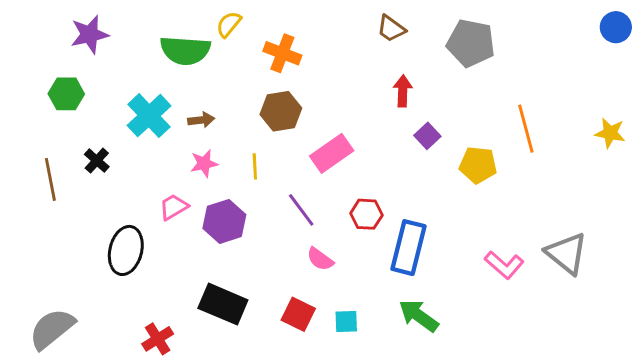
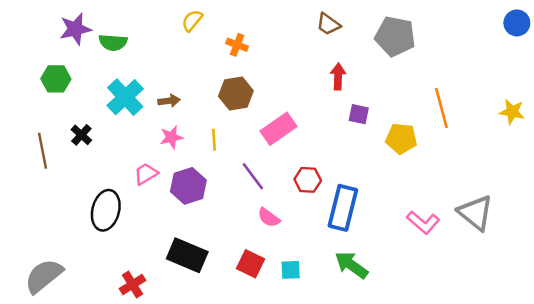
green semicircle: (185, 50) -> (113, 42), moved, size x0.7
orange cross: (282, 53) -> (237, 45), size x0.7
purple square: (427, 136) -> (359, 114), turned -35

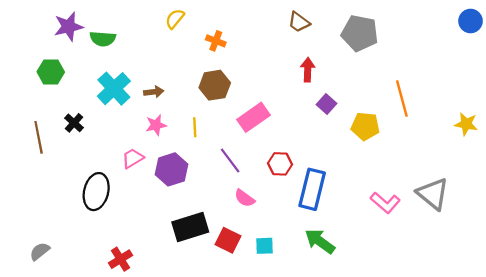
yellow star: (512, 112) -> (466, 124), moved
purple square: (359, 114) -> (327, 104), turned 30
black rectangle: (187, 255) -> (190, 227), moved, turned -40
gray semicircle: (44, 276) -> (40, 251), size x0.6

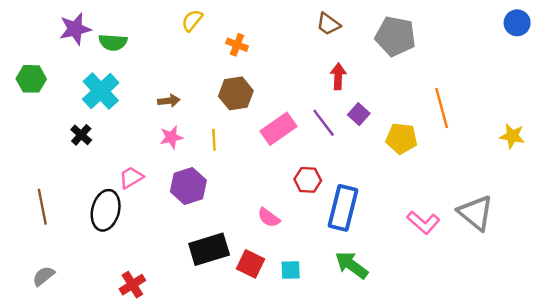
green hexagon: (51, 72) -> (31, 79), moved
cyan cross: (114, 89) -> (101, 91), moved
brown line: (39, 137) -> (42, 207), moved
pink trapezoid: (133, 158) -> (131, 177), moved
purple line: (230, 161) -> (324, 123), moved

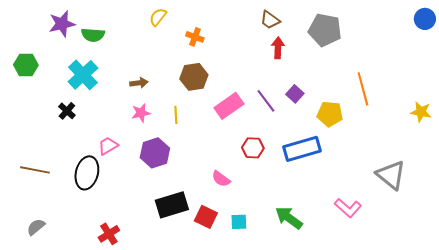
red arrow: (338, 76) -> (278, 48), moved
brown line: (42, 207) -> (35, 170), turned -68
blue rectangle: (343, 208) -> (302, 149), moved, turned 60
pink L-shape: (423, 222) -> (348, 208), moved

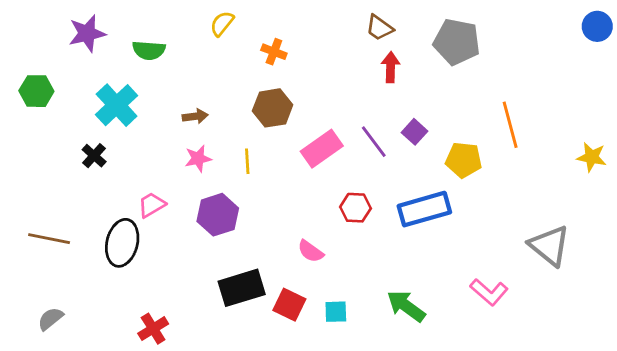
green semicircle: (93, 35) -> (149, 50), moved

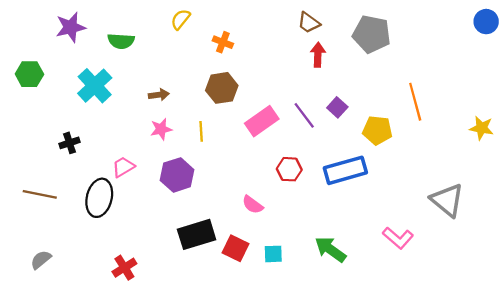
black cross: (94, 156) -> (69, 143), moved, turned 30

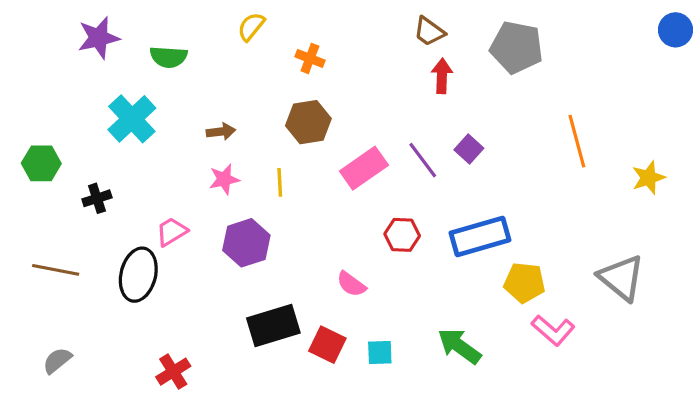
green hexagon: (29, 74) -> (41, 163), moved
yellow star: (482, 128) -> (648, 178), moved, turned -30
yellow pentagon: (377, 130) -> (525, 283), moved

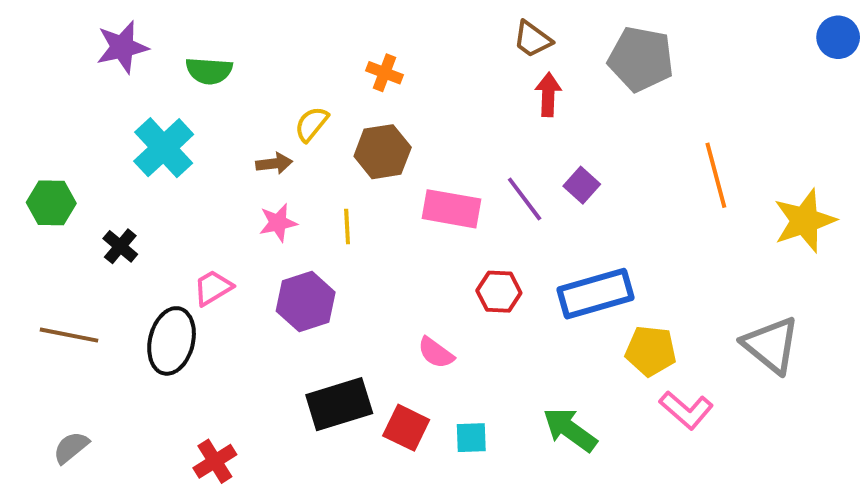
yellow semicircle: (251, 27) -> (312, 124), moved
pink rectangle: (364, 168) -> (452, 209), turned 45
yellow star: (648, 178) -> (805, 221), size x1.5
black cross: (97, 198) -> (120, 246), turned -32

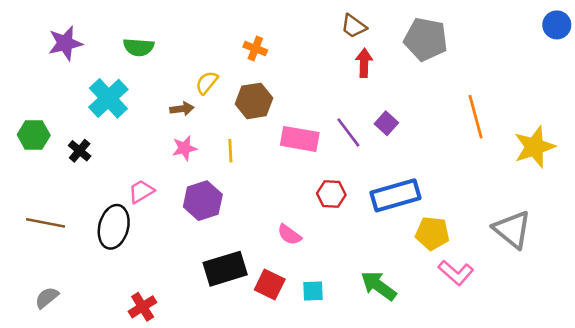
purple star: (122, 47) -> (65, 43), moved
black cross: (120, 246) -> (80, 151), moved

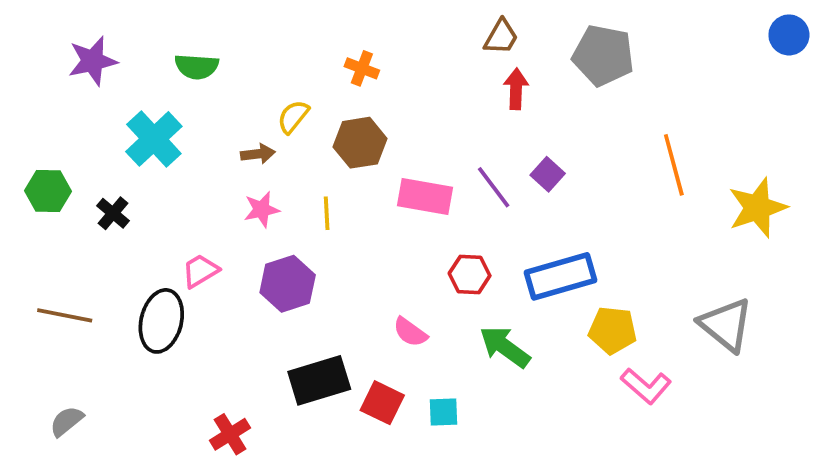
brown trapezoid: (354, 26) -> (501, 37), turned -96
green arrow: (379, 286) -> (505, 347), moved
red cross: (143, 307) -> (230, 434), moved

